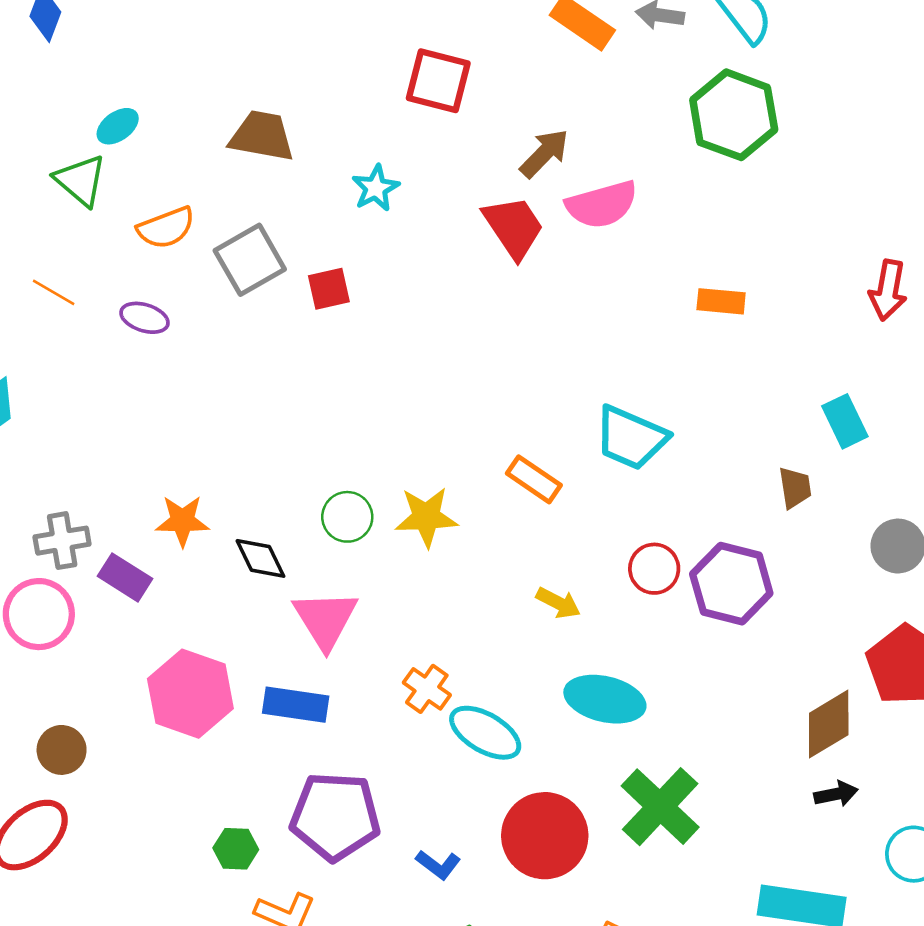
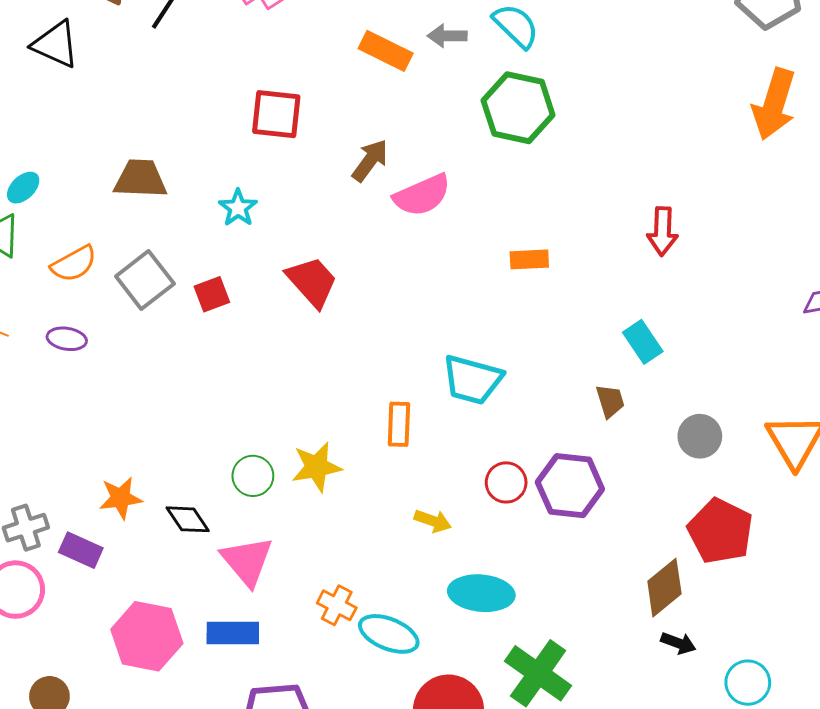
red trapezoid: (514, 227) -> (312, 282), moved
orange rectangle: (534, 479) -> (399, 424), turned 66
black arrow: (836, 794) -> (678, 643), turned 40

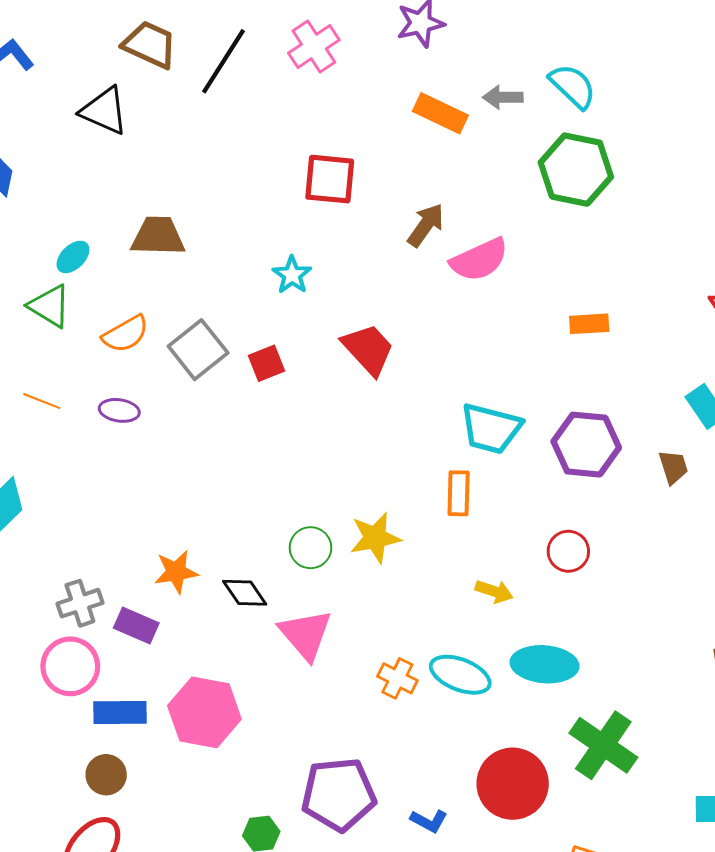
brown trapezoid: (140, 179) -> (158, 236), moved
cyan trapezoid: (472, 380) -> (491, 429), moved
purple hexagon: (570, 486) -> (586, 445), moved
blue rectangle: (233, 633) -> (120, 712), moved
cyan ellipse: (389, 634) -> (460, 675), moved

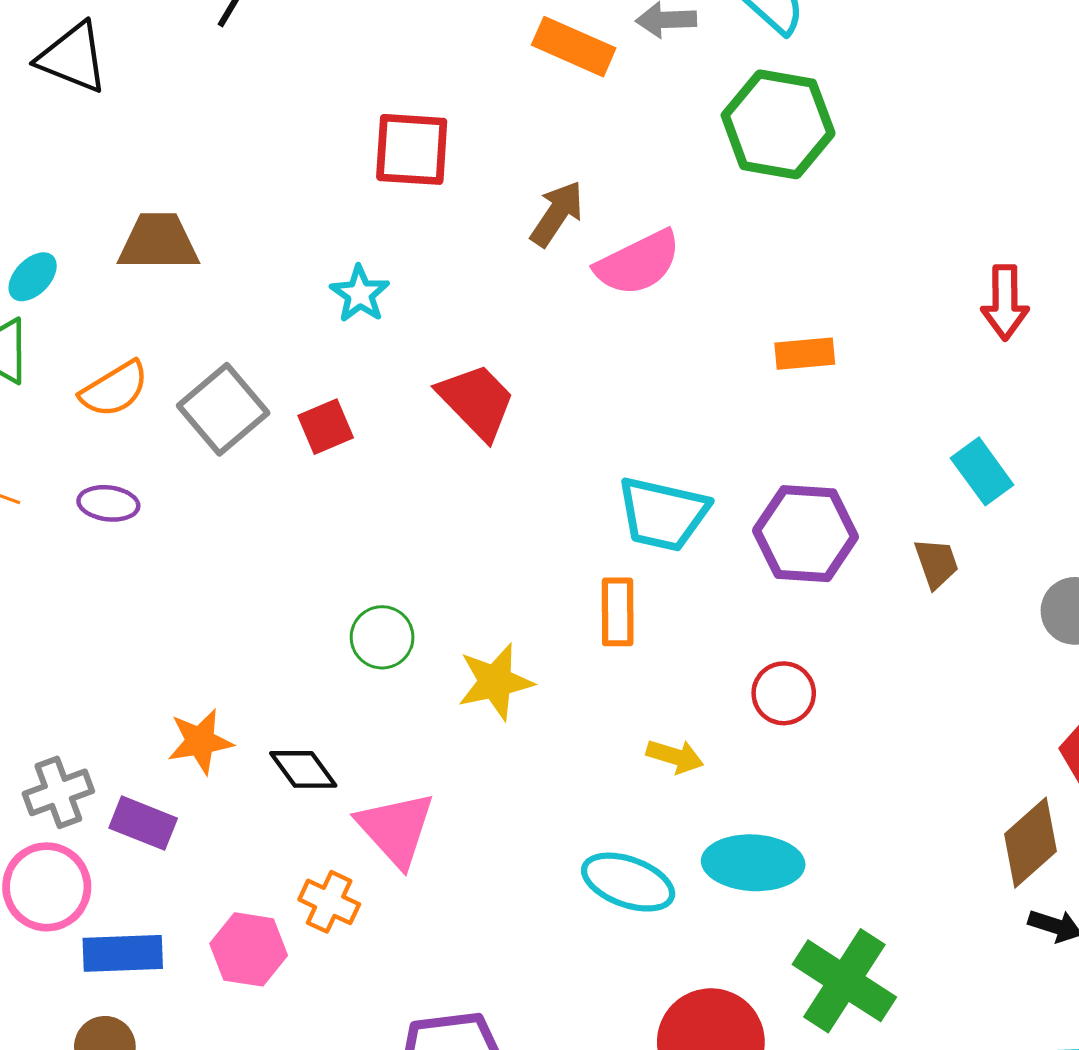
green circle: (311, 548) -> (382, 637), moved
orange cross: (397, 678) -> (329, 902), moved
pink hexagon: (204, 712) -> (249, 949), size x0.7

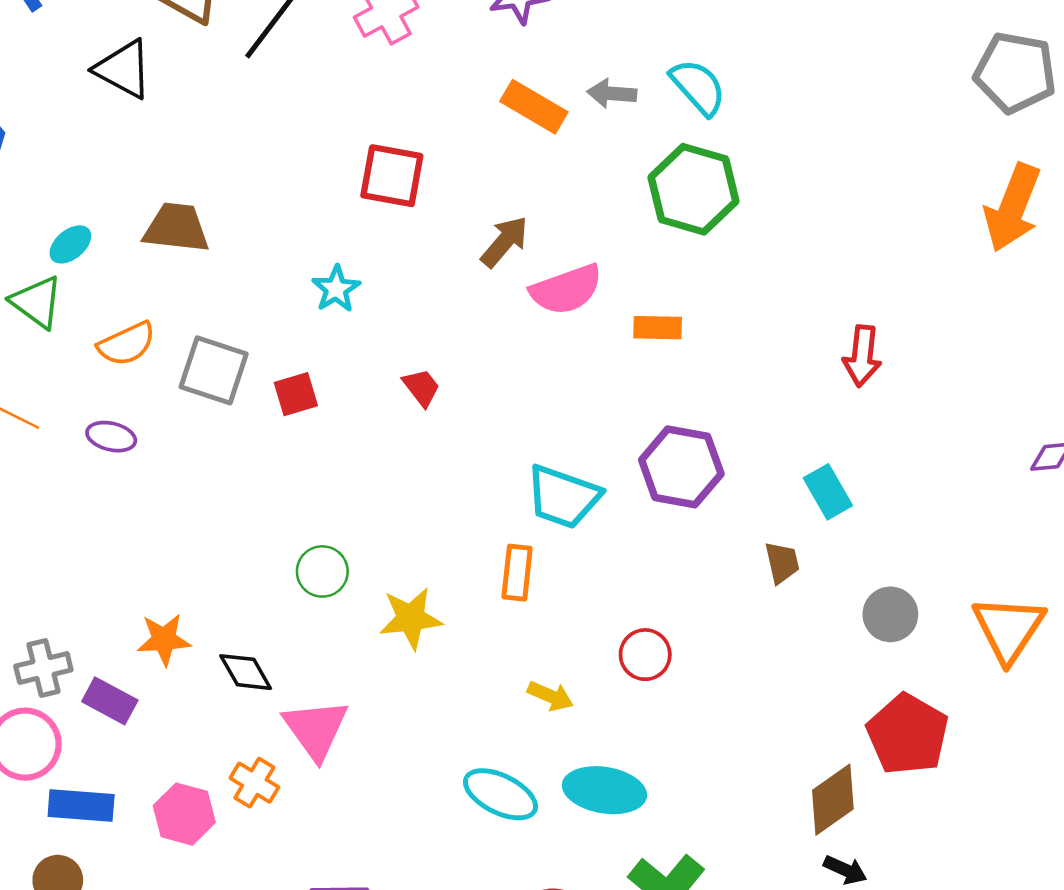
orange rectangle: (805, 354) -> (658, 328), moved
red trapezoid: (477, 401) -> (421, 387), size x0.6
gray square: (223, 409) -> (214, 370), turned -38
purple hexagon: (806, 534) -> (681, 467), moved

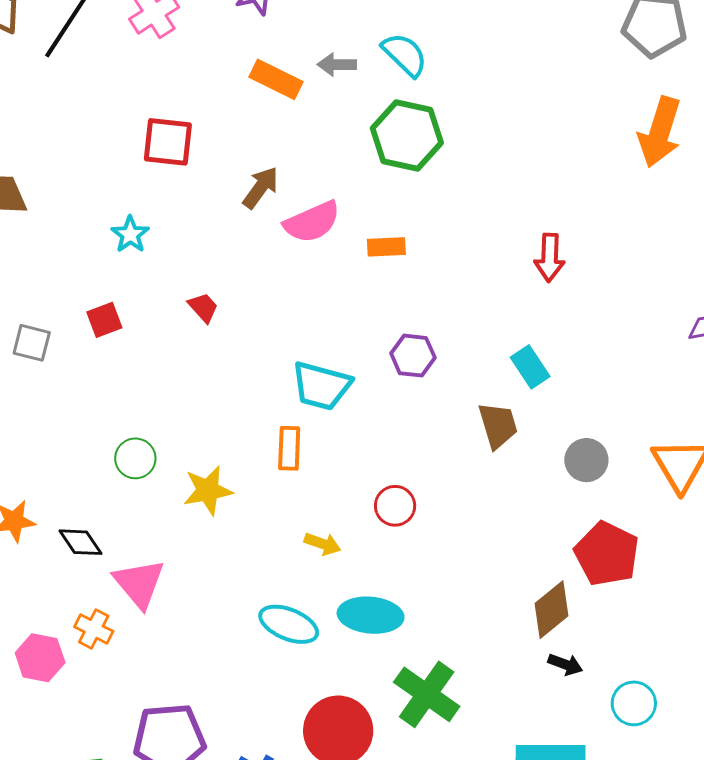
gray square: (214, 370) -> (32, 343), moved, size x0.7
purple hexagon: (681, 467) -> (413, 356), size x0.7
brown trapezoid: (782, 563) -> (498, 425), size x1.4

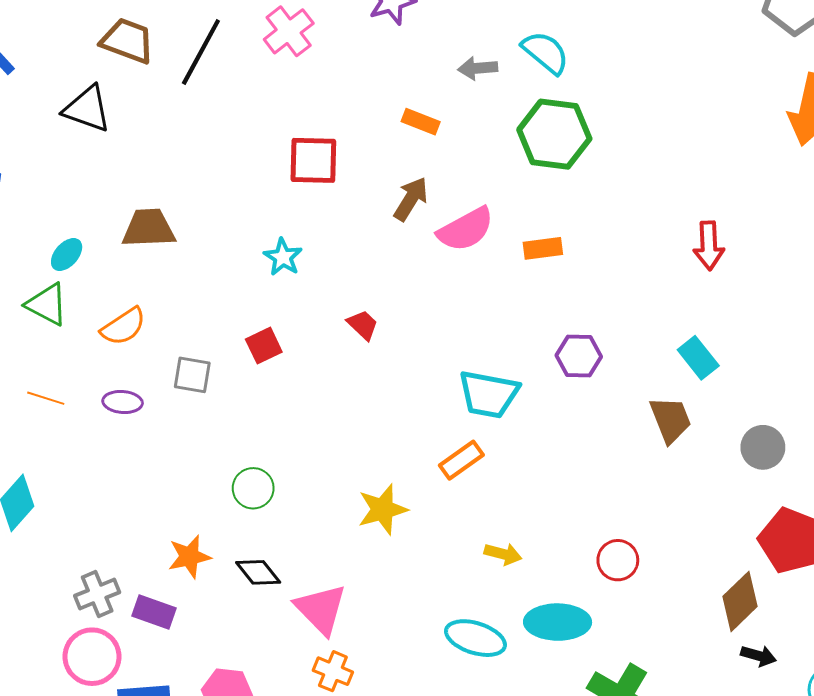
orange rectangle: (276, 79) -> (421, 122), moved, size x0.7
orange rectangle: (289, 448) -> (461, 460), turned 57
green circle: (135, 458) -> (253, 488), moved
red circle: (395, 506) -> (618, 560), moved
orange cross: (94, 629) -> (333, 671), moved

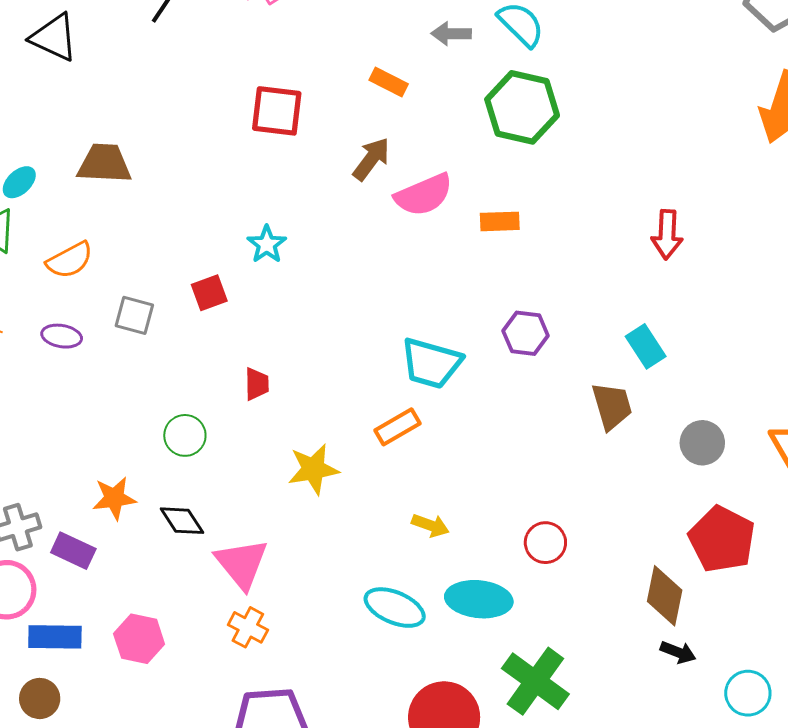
cyan star: (283, 257) -> (267, 244), moved
red trapezoid: (363, 325) -> (257, 384), moved, turned 40
brown diamond: (740, 601) -> (665, 596), turned -40

